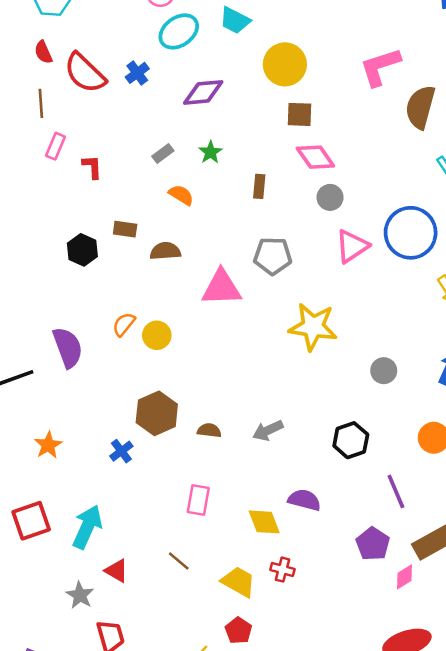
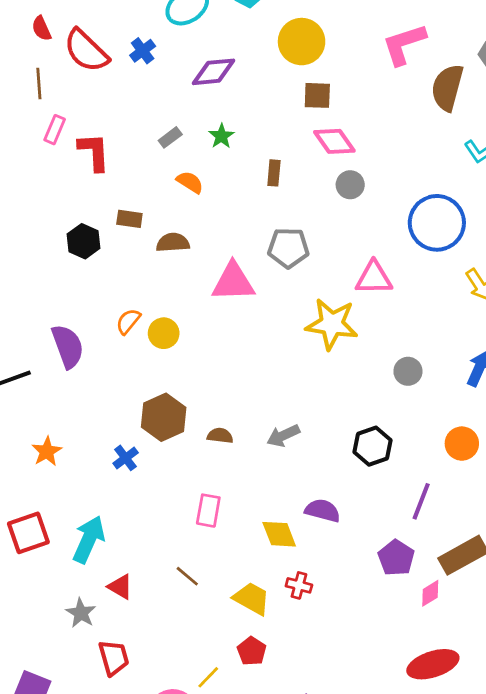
red L-shape: (92, 167) -> (94, 152), size x1.5
pink triangle: (352, 246) -> (374, 278), moved, turned 33
purple line: (396, 491) -> (421, 501), turned 44

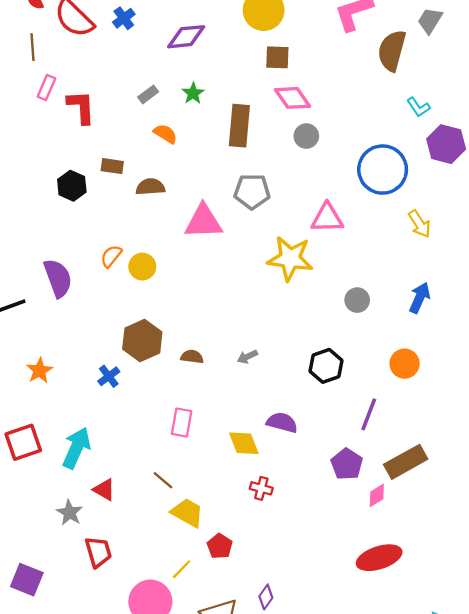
brown rectangle: (274, 173) -> (239, 126), size x1.8
gray arrow: (283, 436) -> (247, 357), size x0.7
yellow trapezoid: (252, 599) -> (187, 513), moved

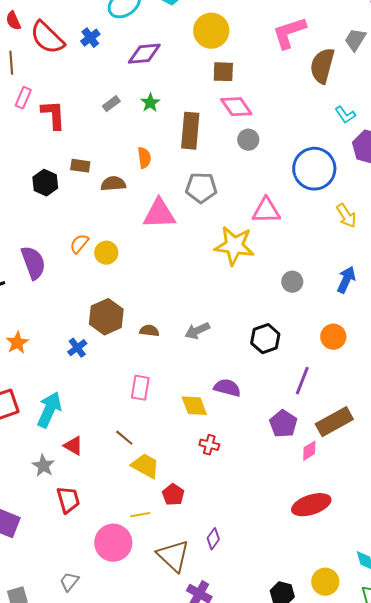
orange semicircle: (165, 134) -> (144, 158), moved, turned 50
gray arrow: (247, 357) -> (197, 331), size x1.4
yellow line: (182, 569) -> (140, 515), turned 36

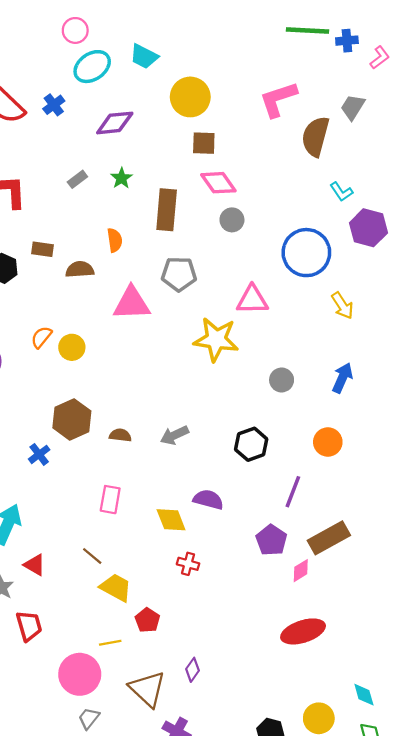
gray trapezoid: (69, 582) -> (89, 718), moved

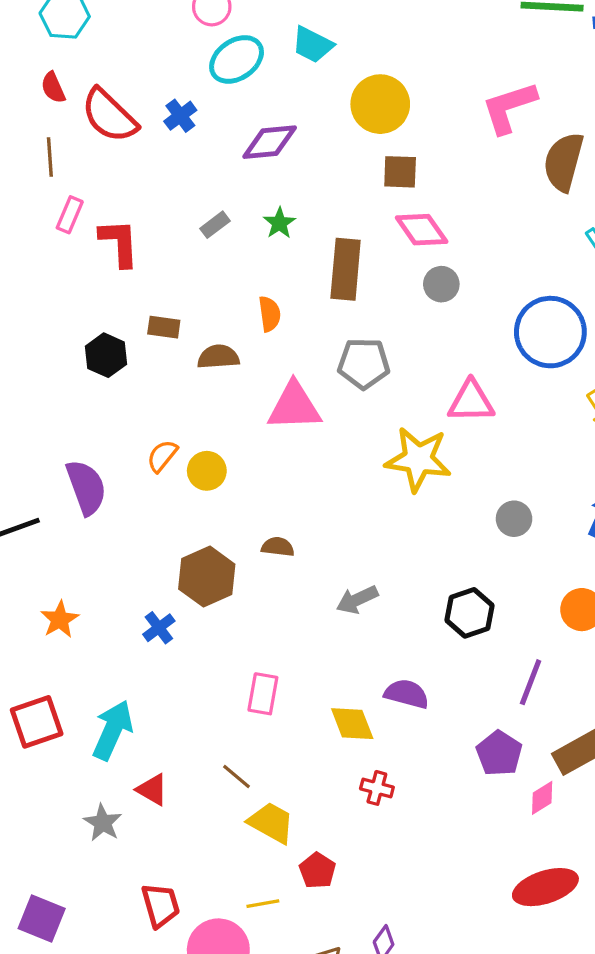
brown semicircle: (120, 435) -> (278, 547), moved
red trapezoid: (29, 626) -> (161, 905), moved

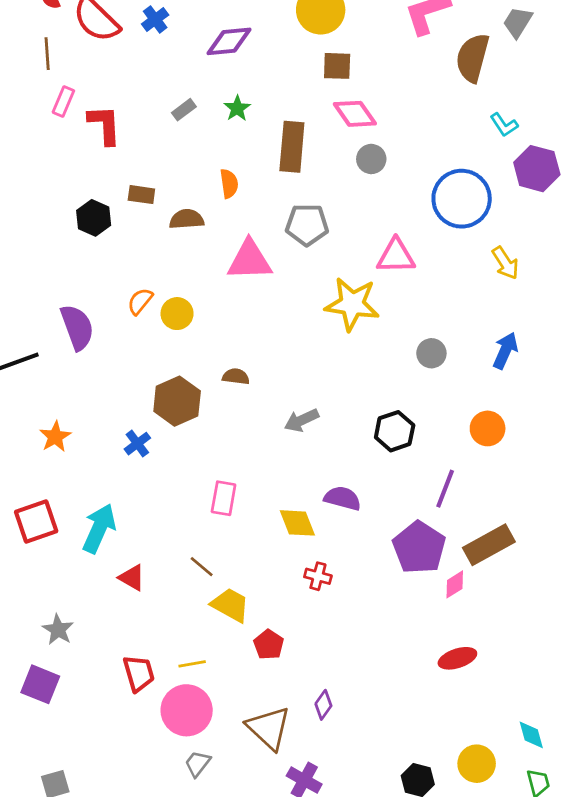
purple pentagon: (499, 753) -> (419, 548), size x1.4
gray star: (103, 823) -> (58, 630), moved
red ellipse: (545, 887) -> (457, 658), size x0.7
yellow line: (263, 904) -> (192, 664), moved

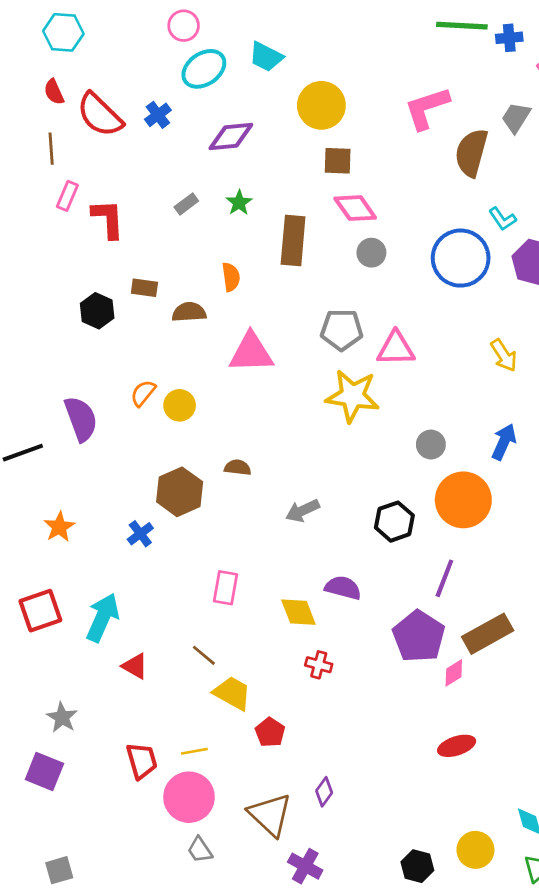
blue circle: (462, 199) -> (461, 258), moved
gray pentagon: (307, 225) -> (342, 330), moved
orange circle: (488, 428) -> (463, 500), moved, size x1.6
gray trapezoid: (198, 764) -> (200, 850), turned -72

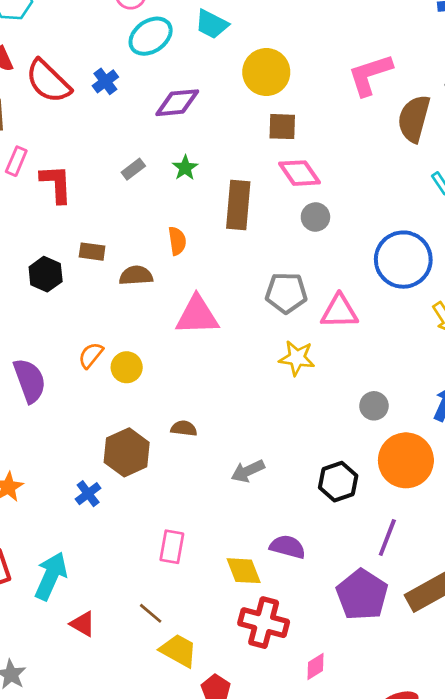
blue circle: (461, 258) -> (403, 260), moved
yellow star: (353, 396) -> (297, 358), size x0.7
red cross: (319, 665) -> (264, 623), size x1.8
pink diamond: (454, 673) -> (315, 666), moved

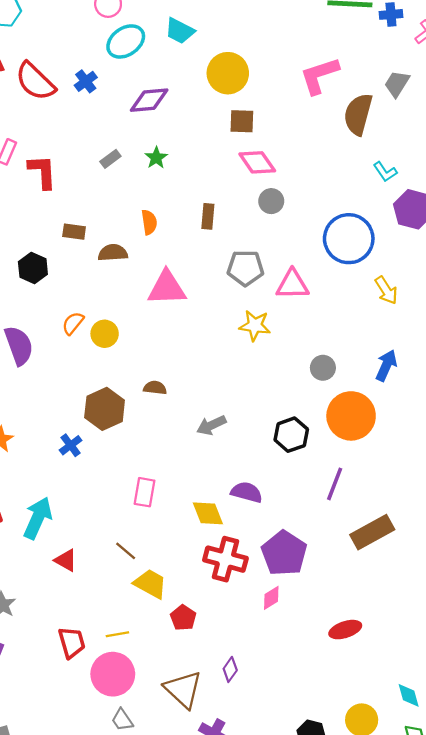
brown rectangle: (238, 205) -> (208, 216), moved, size x0.6
black hexagon: (46, 274) -> (33, 268), moved
purple pentagon: (362, 595) -> (284, 553), moved

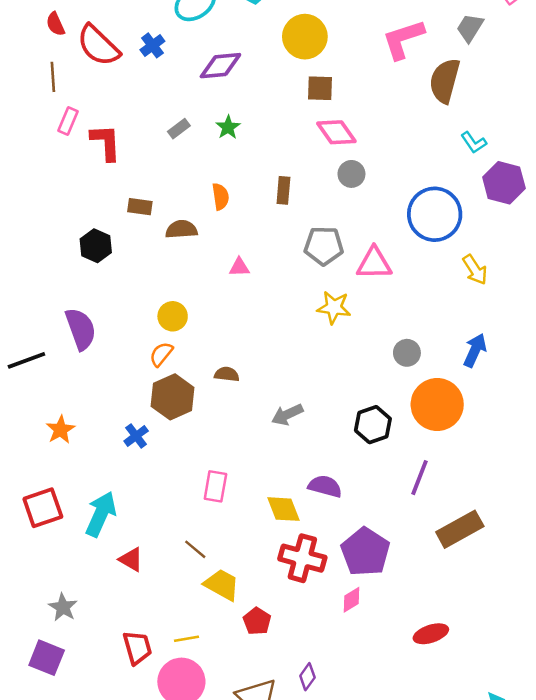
gray trapezoid: (397, 84) -> (470, 28), moved
pink triangle: (167, 288) -> (239, 267), size x0.5
orange semicircle: (73, 323) -> (161, 354), moved

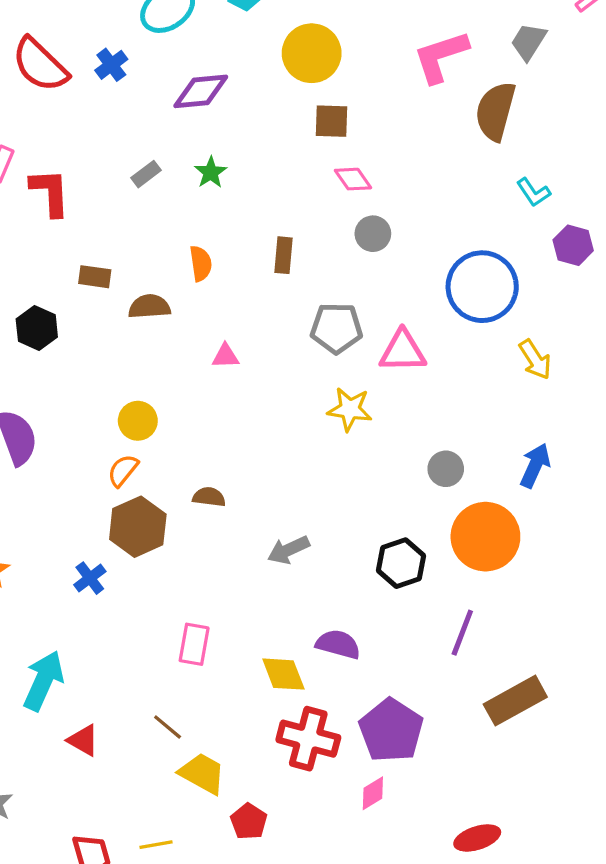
pink diamond: (336, 132) -> (353, 179), size x0.7
purple hexagon: (504, 183) -> (573, 245), size x0.7

